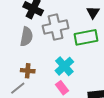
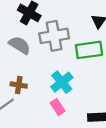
gray semicircle: (26, 37) -> (20, 45), turned -72

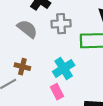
gray cross: (54, 36) -> (61, 24), size x0.7

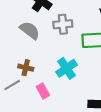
pink rectangle: (57, 92) -> (43, 91), moved

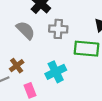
brown cross: (26, 68) -> (17, 66), turned 32

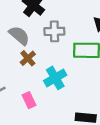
brown cross: (17, 66) -> (28, 58), moved

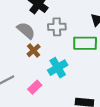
pink rectangle: (29, 100) -> (35, 87), turned 72

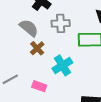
pink rectangle: (35, 87) -> (39, 86), turned 64

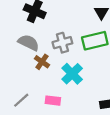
gray cross: (61, 23) -> (62, 43), moved

